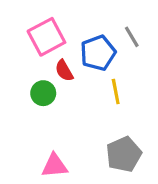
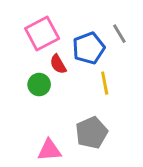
gray pentagon: (124, 154) -> (92, 133), moved

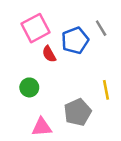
yellow line: (105, 83) -> (106, 90), moved
green circle: (39, 85) -> (29, 87), moved

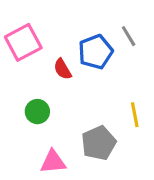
pink square: (35, 28) -> (23, 42), moved

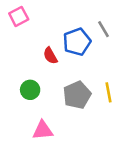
pink square: (23, 42) -> (19, 16), moved, size x0.7
gray pentagon: (99, 143) -> (77, 95), moved

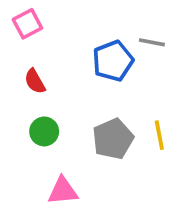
gray line: (103, 29) -> (152, 42), turned -48
red semicircle: (50, 56) -> (35, 81), moved

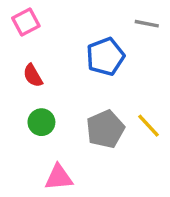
gray line: (152, 42) -> (147, 24), moved
yellow line: (159, 135) -> (149, 126), turned -32

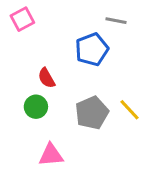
gray line: (147, 24) -> (116, 21), moved
red semicircle: (33, 76) -> (47, 78), moved

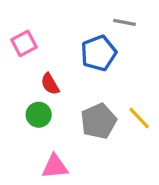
pink square: (22, 19) -> (24, 43), moved

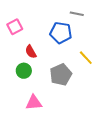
blue pentagon: (99, 53) -> (61, 33), turned 30
yellow line: (139, 118) -> (86, 58), moved

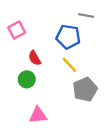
yellow line: (86, 58) -> (69, 65), moved
gray pentagon: (61, 75) -> (85, 89), moved

